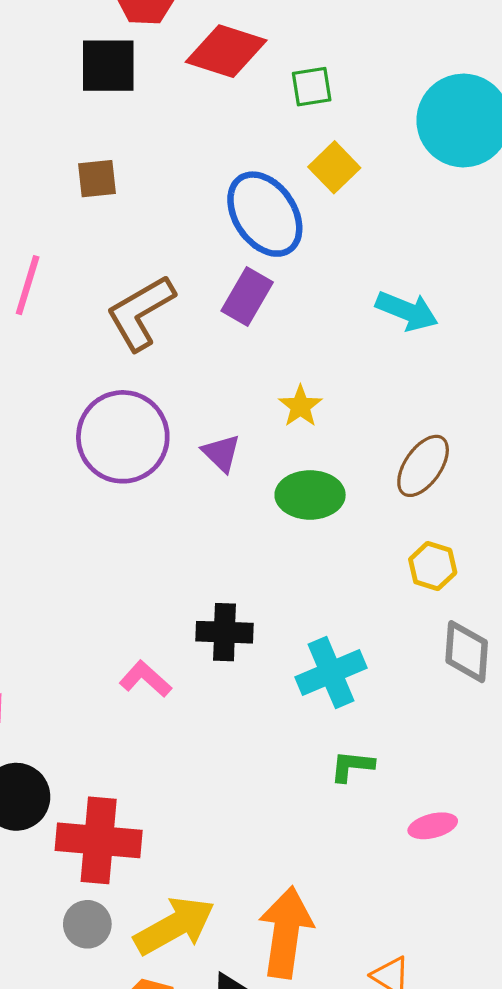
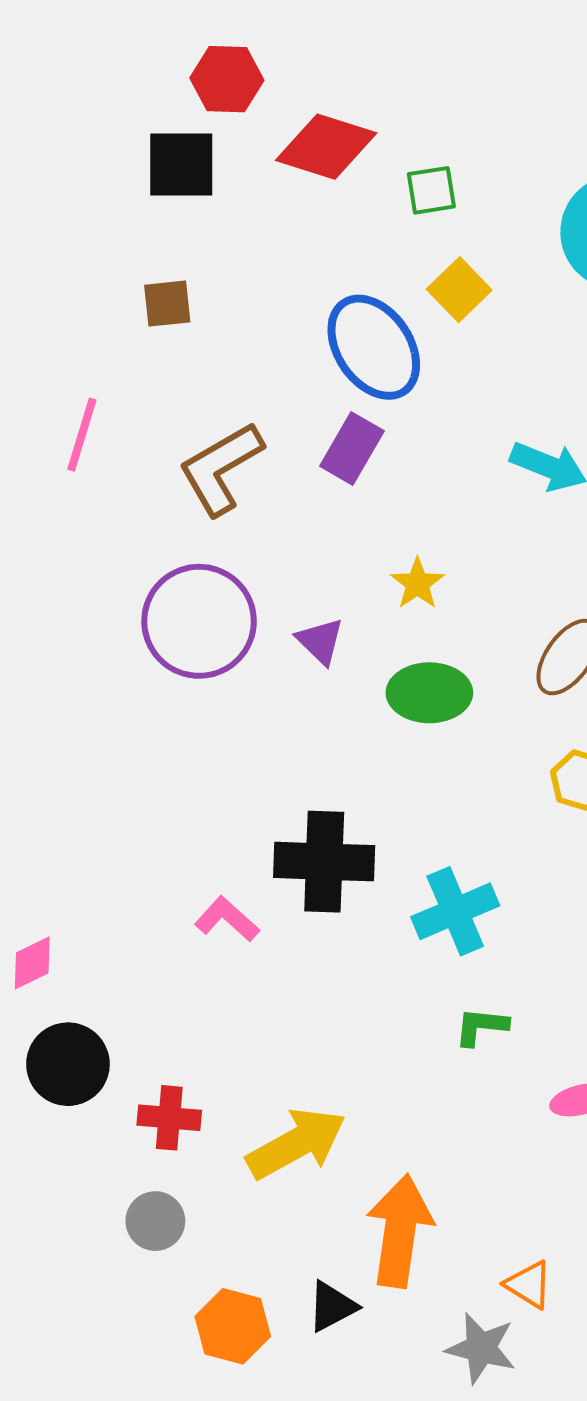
black cross: (224, 632) -> (324, 862), size x1.4
red cross: (99, 840) -> (169, 1118), size x0.6
yellow arrow: (174, 926) -> (296, 1144), moved

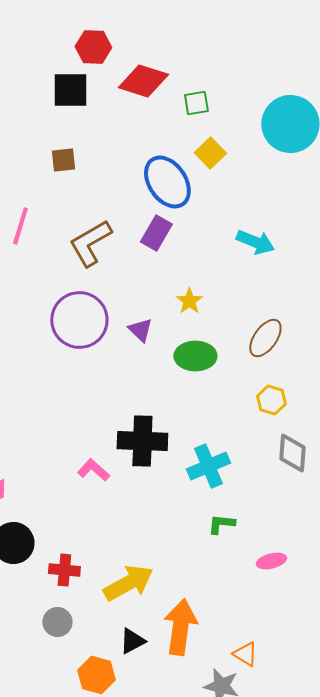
black triangle: (332, 1306) -> (132, 641), moved

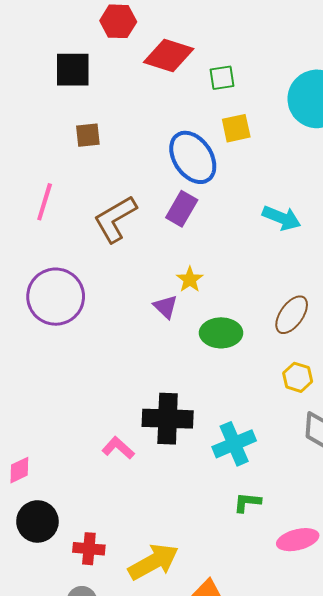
black square: (70, 90) -> (73, 70), moved
yellow square: (210, 153) -> (236, 128), turned 32
yellow star: (189, 301) -> (190, 279), moved
purple circle: (79, 320) -> (56, 297), moved
pink ellipse: (271, 561) -> (298, 540), size x1.4

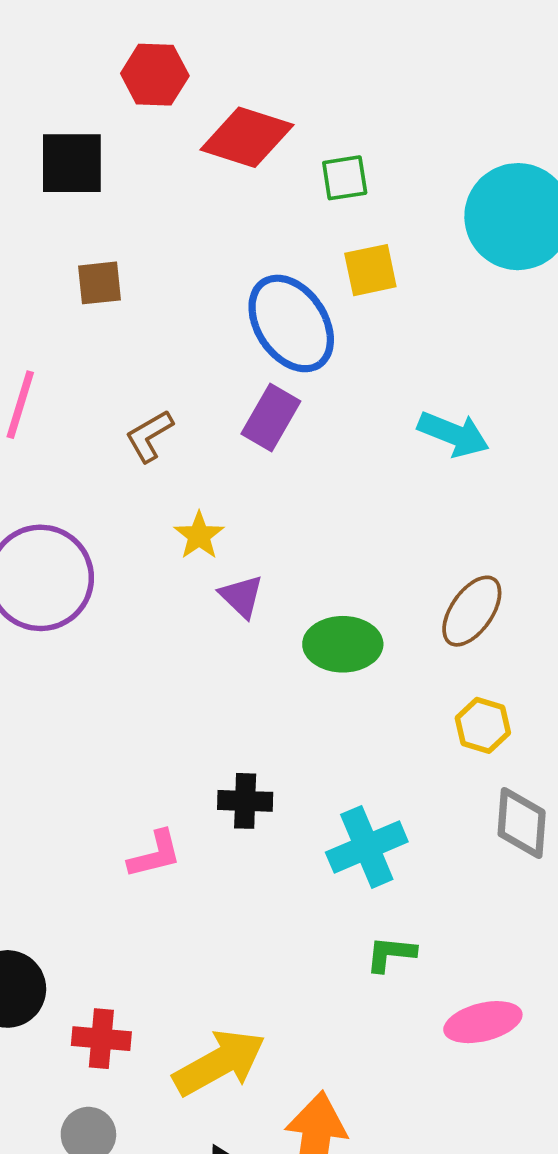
brown L-shape: (115, 219) -> (149, 436), size x0.6
yellow star: (190, 279) -> (199, 535), moved
black cross: (168, 419) -> (245, 801), size x0.6
pink L-shape: (118, 448) -> (155, 854), turned 124

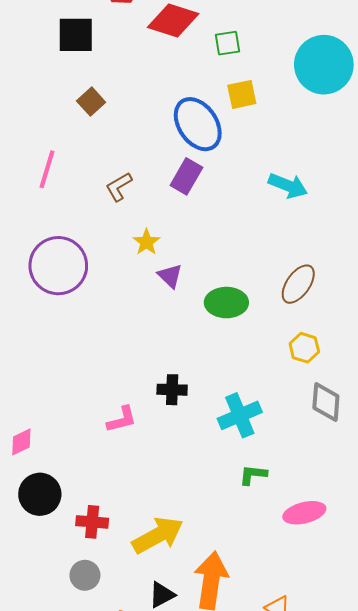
brown square: (99, 283) -> (91, 102), turned -36

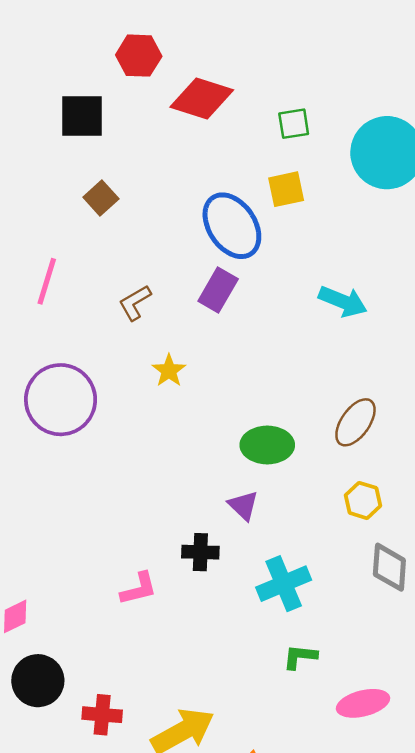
green square: (227, 43) -> (294, 124), moved
purple triangle: (170, 276) -> (243, 505), moved

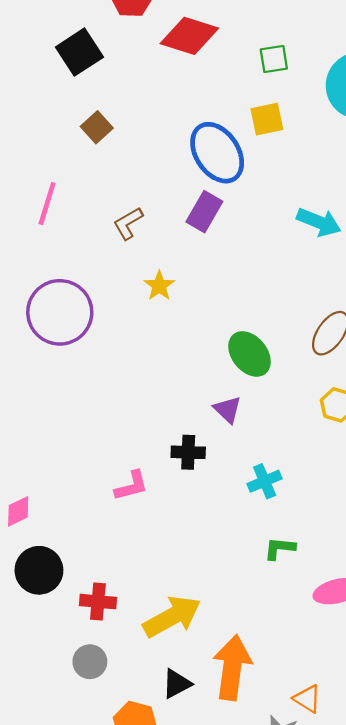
black square: (82, 116) -> (79, 52), turned -33
green ellipse: (267, 445) -> (249, 354), turned 51
cyan cross: (284, 584) -> (265, 481), size x0.7

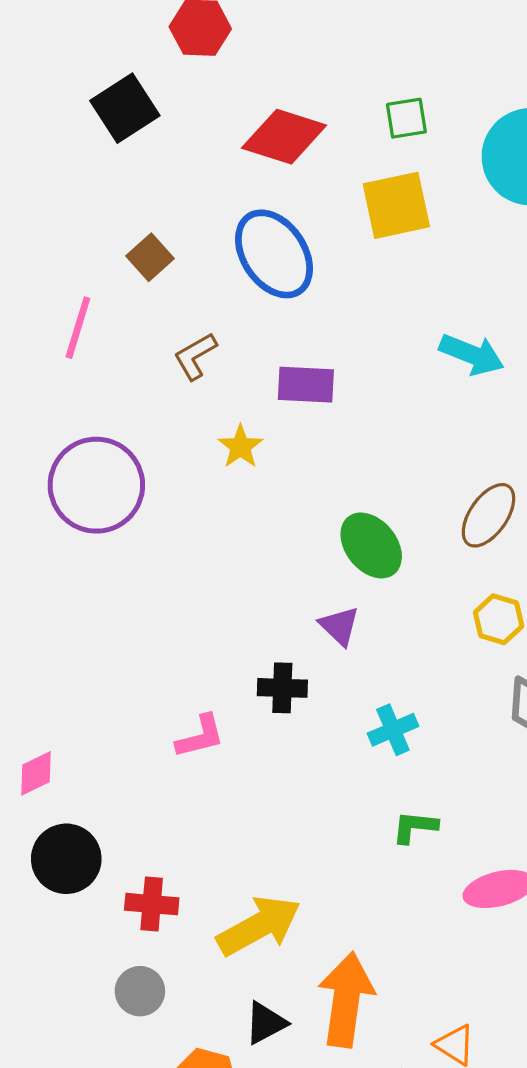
red diamond: (189, 36) -> (284, 137), moved
yellow square: (267, 119) -> (396, 205), size x1.4
brown square: (97, 127) -> (150, 257), moved
blue ellipse: (217, 153) -> (274, 254), moved
purple rectangle: (204, 212) -> (306, 385), moved, turned 63

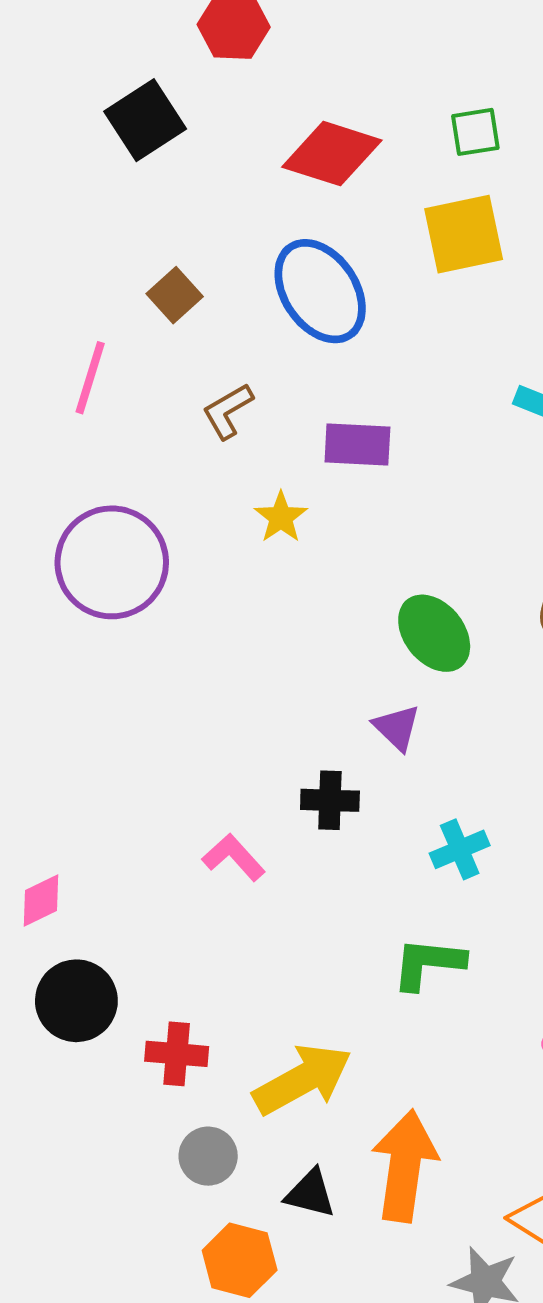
pink L-shape: (200, 736) -> (234, 857), turned -118
green L-shape: (415, 827) -> (428, 963), moved, size x1.4
gray circle: (140, 991) -> (208, 1156), moved
black triangle: (266, 1023) -> (310, 1193), turned 42

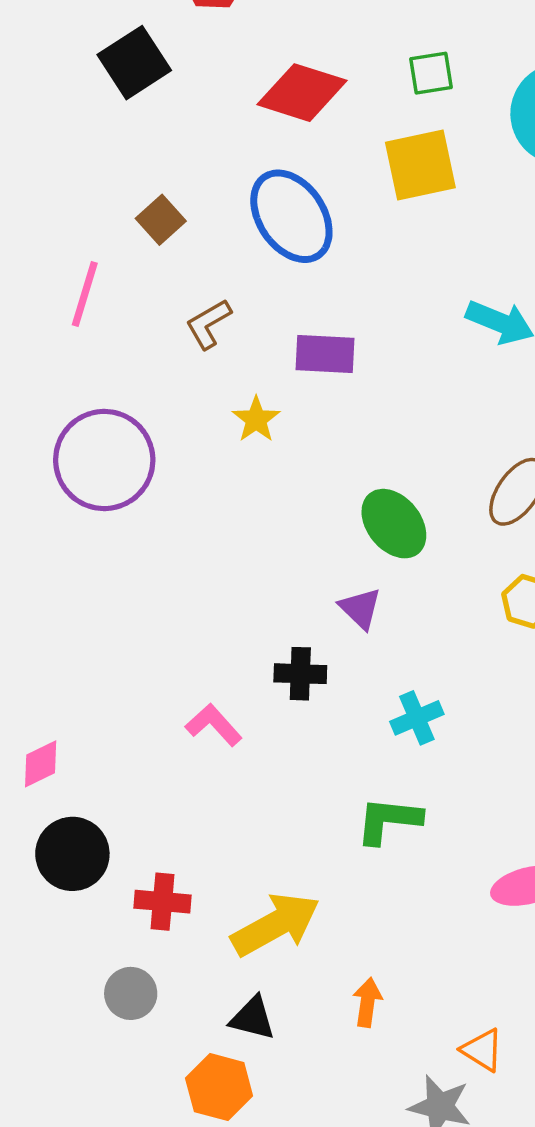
gray circle: (208, 1156) -> (131, 993), moved
orange arrow: (405, 1166) -> (367, 1002), size x0.5
black triangle: (310, 1193) -> (253, 1018), moved

